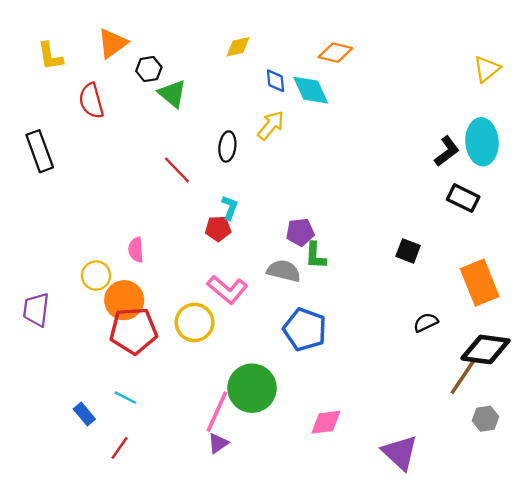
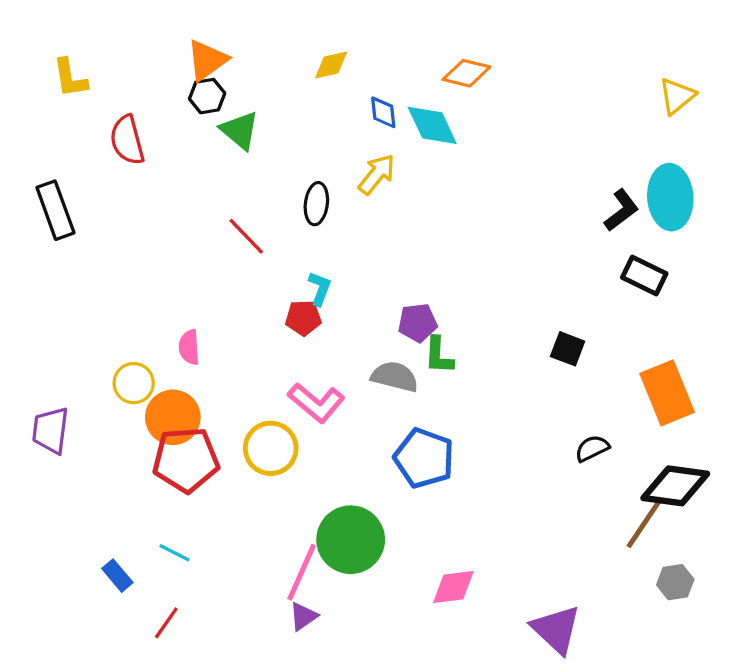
orange triangle: (112, 43) -> (207, 60), moved

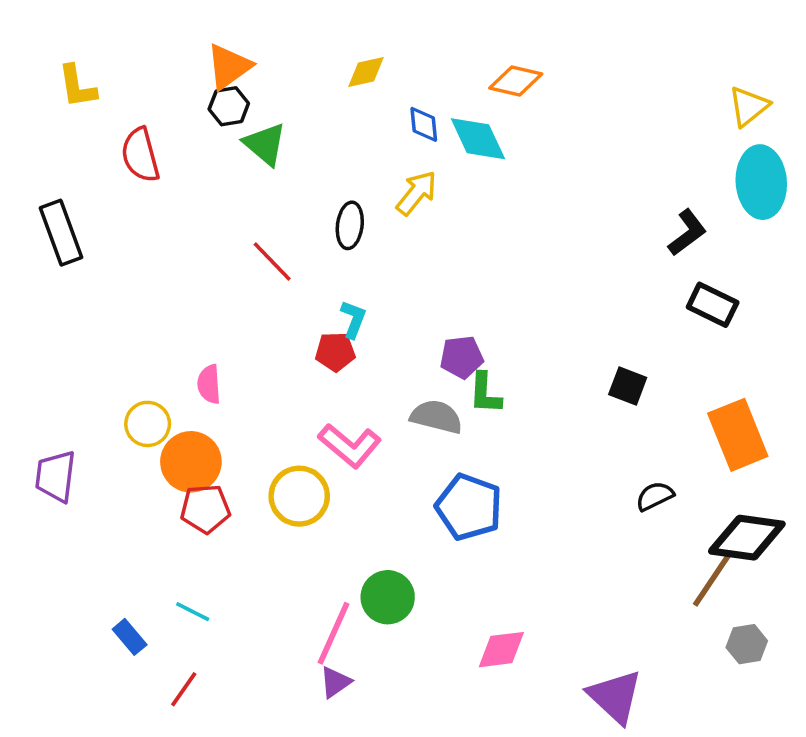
cyan ellipse: (670, 197) -> (761, 182), moved
red pentagon: (186, 460) -> (205, 509), size x0.7
green circle: (351, 540) -> (388, 597), size x0.7

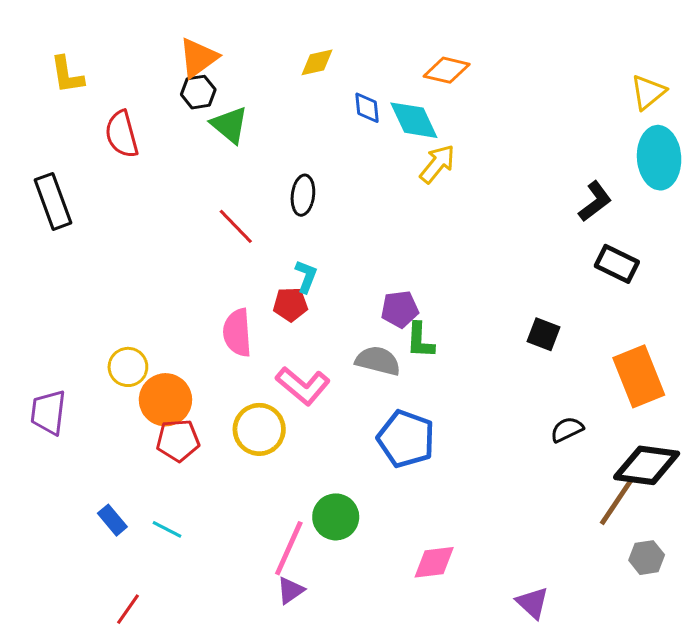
yellow arrow: (417, 193) -> (437, 164), moved
pink semicircle: (209, 384) -> (237, 333), moved, size x1.4
blue rectangle: (130, 637) -> (112, 520), moved
red line: (184, 689) -> (128, 609), moved
purple triangle: (615, 696) -> (533, 603), size x0.7

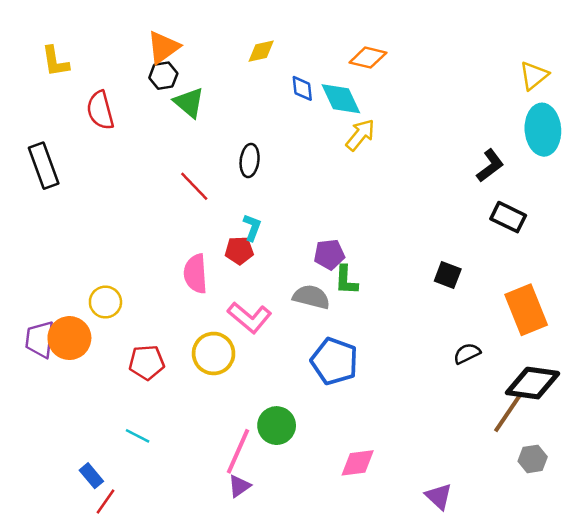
orange circle: (165, 400) -> (69, 338), moved
blue rectangle: (112, 520) -> (91, 476), moved

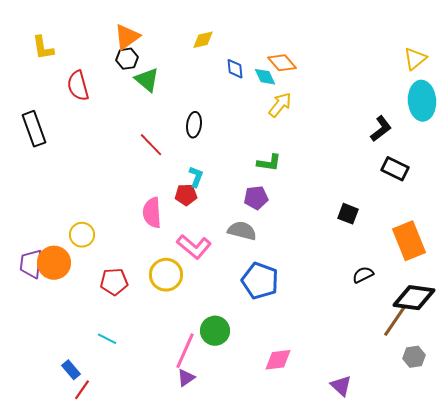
orange diamond: (368, 58) -> (282, 63), moved, turned 36
cyan diamond: (341, 99) -> (265, 77), size x0.7
green L-shape: (346, 280) -> (269, 163), moved, turned -85

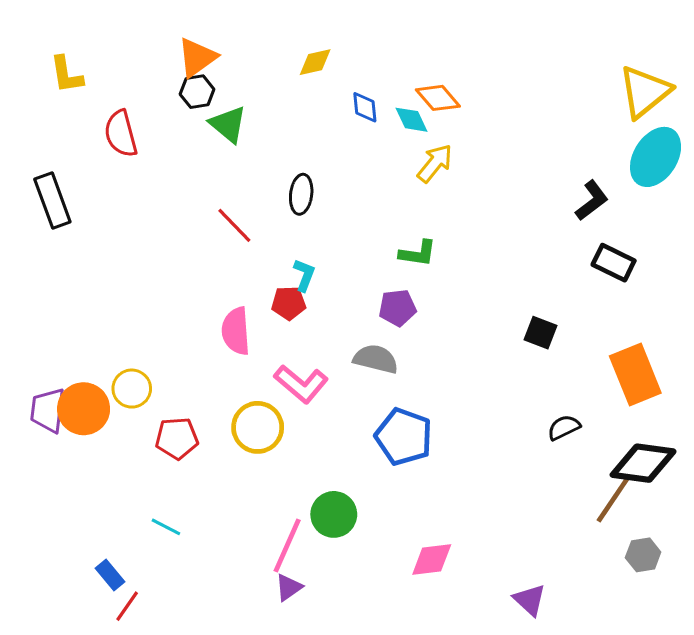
yellow triangle: (415, 59) -> (645, 92), size x1.5
cyan ellipse: (422, 101) -> (656, 157), turned 36
yellow circle: (82, 235) -> (132, 389), moved

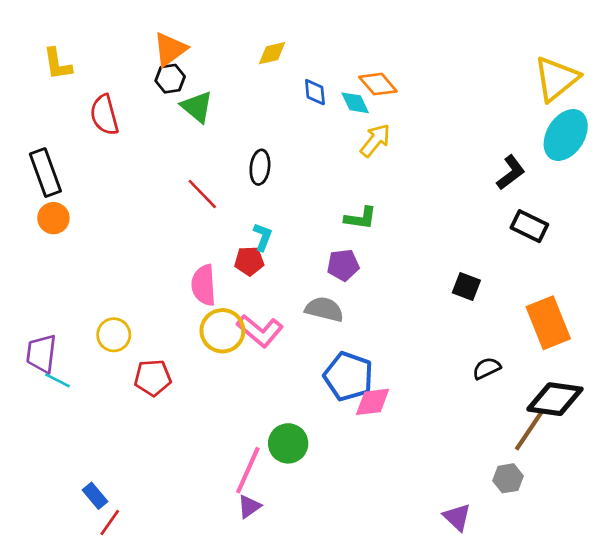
orange circle: (84, 409) -> (53, 218), moved, size x0.7
yellow circle: (258, 427) -> (222, 331), moved
cyan line: (166, 527) -> (57, 380), moved
gray hexagon: (643, 555) -> (508, 478), moved
pink diamond: (432, 560) -> (373, 402), moved

